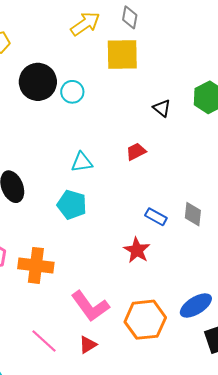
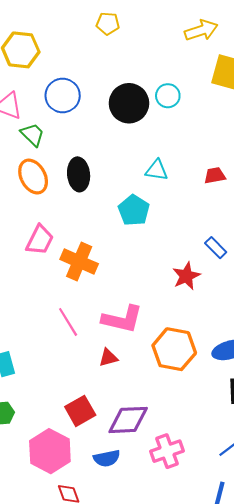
black circle: (38, 82) -> (129, 103), moved
pink L-shape: (90, 306) -> (122, 319), turned -57
pink line: (44, 341) -> (68, 322), moved

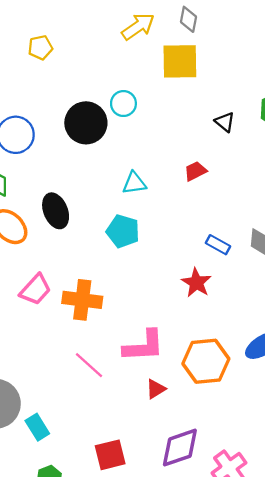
pink trapezoid: (40, 240) -> (35, 290), turned 32
red triangle: (108, 358) -> (156, 389), moved
red square: (80, 411) -> (110, 455), moved, turned 32

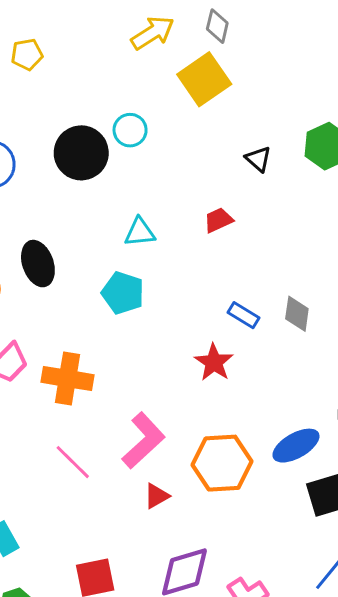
yellow square: (180, 61) -> (204, 79), turned -36
pink L-shape: (144, 346) -> (143, 440), turned -42

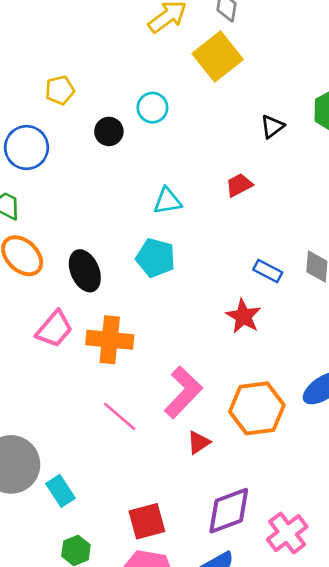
yellow pentagon: (27, 54) -> (60, 90), moved
black circle: (81, 153) -> (109, 131), size x0.6
black triangle: (258, 159) -> (272, 126), turned 45
black ellipse: (38, 264) -> (85, 271), moved

